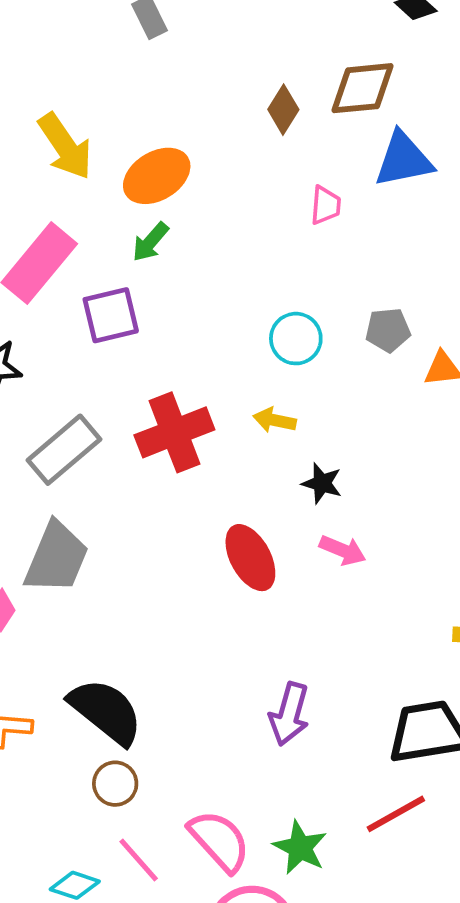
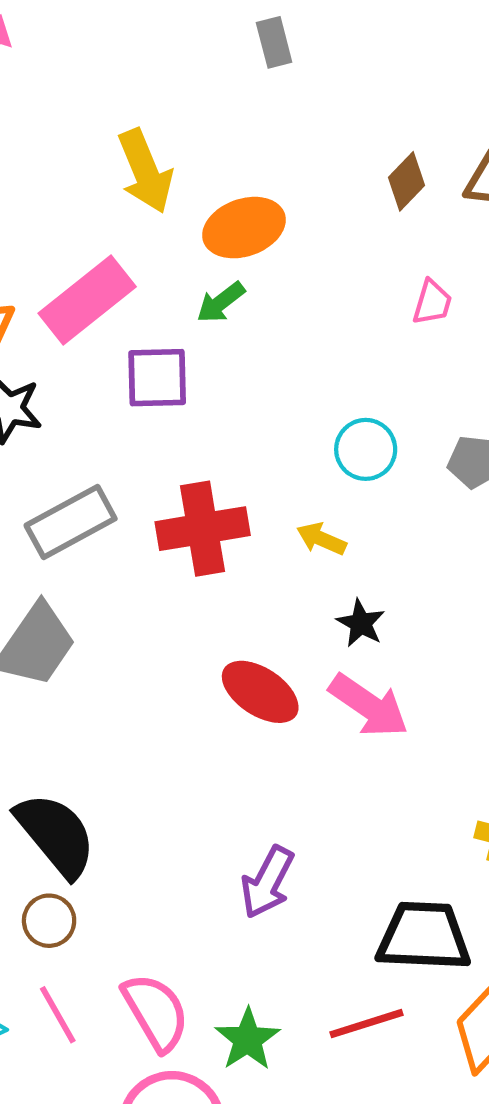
pink arrow: (343, 550) -> (369, 706), size x1.5
red ellipse: (250, 558) -> (260, 692), turned -40

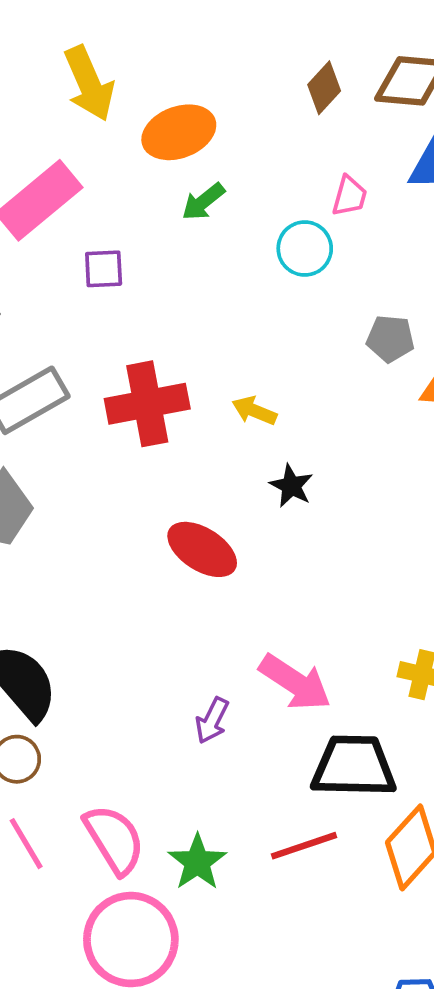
green arrow: (221, 302) -> (203, 202), moved
purple square: (157, 378) -> (104, 269), size x0.7
cyan circle: (366, 449) -> (305, 249), moved
pink arrow: (369, 706) -> (295, 682), moved
purple arrow: (267, 882) -> (212, 720), size x0.7

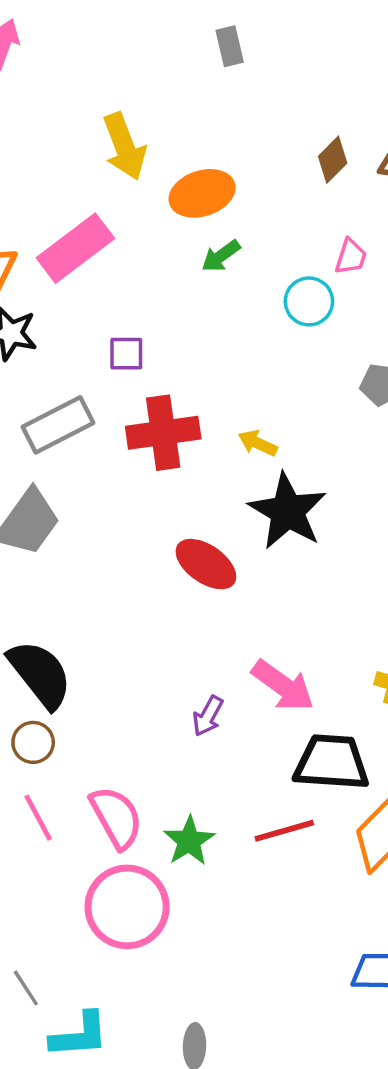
purple square: (104, 269) -> (126, 354), moved
black star: (291, 486) -> (288, 511), size x2.0

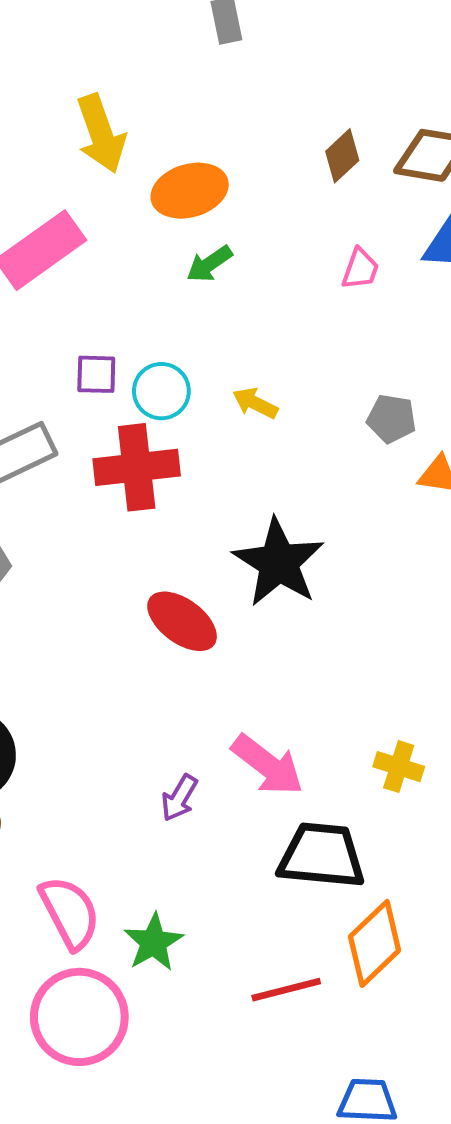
cyan circle: (309, 301) -> (161, 391), moved
yellow arrow: (258, 443) -> (255, 403), moved
red line: (284, 831) -> (286, 990), moved

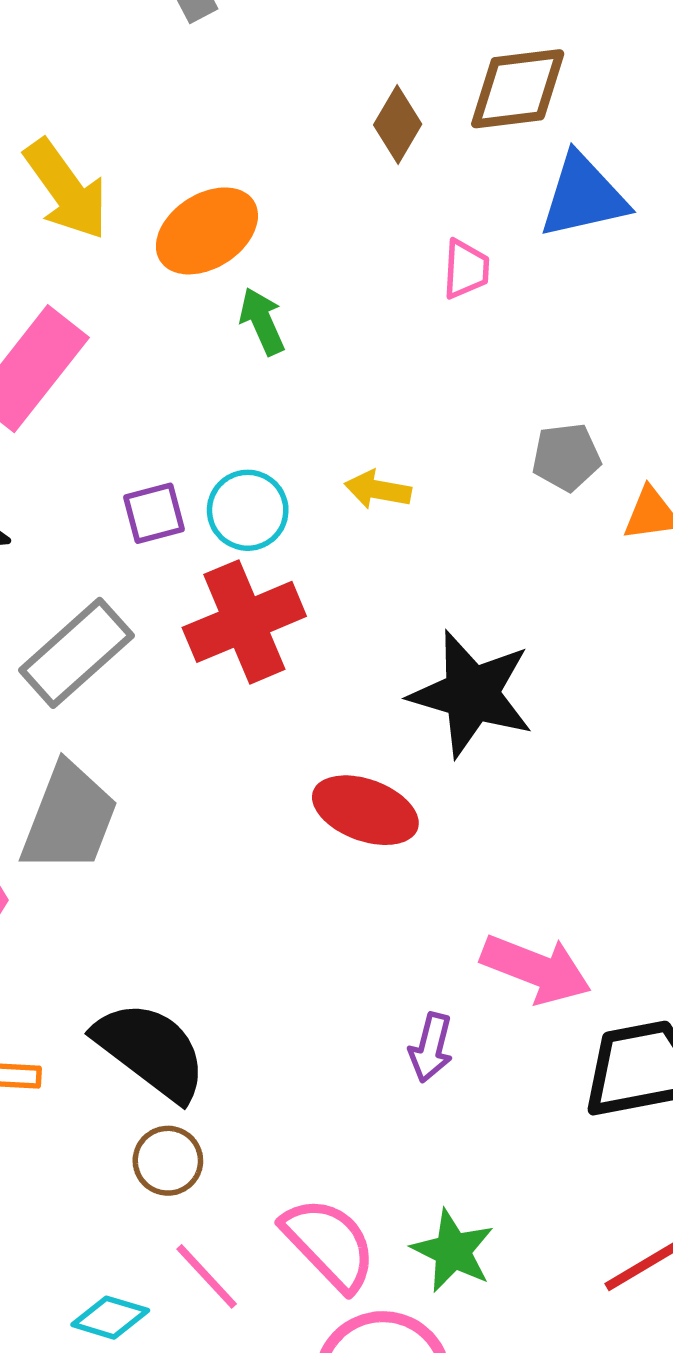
green arrow: (209, 264) -> (262, 321), turned 117

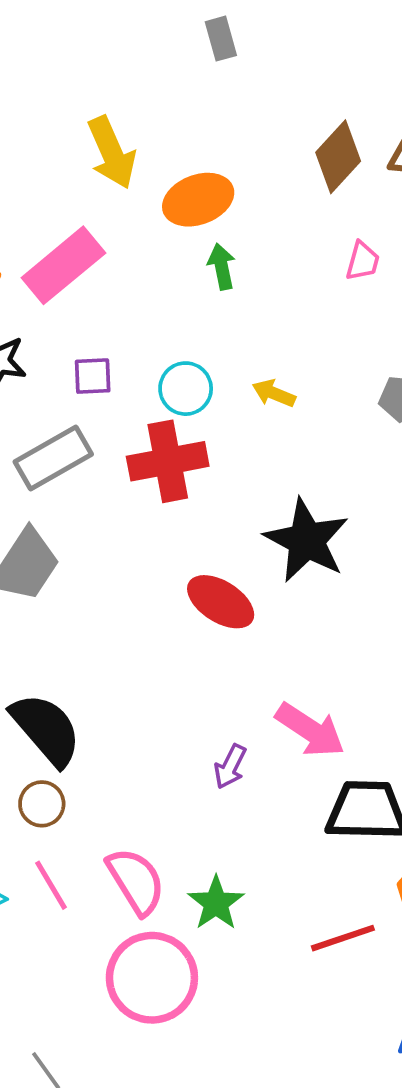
brown diamond: (398, 125) -> (338, 157), size x1.4
purple square: (154, 513) -> (93, 376), moved

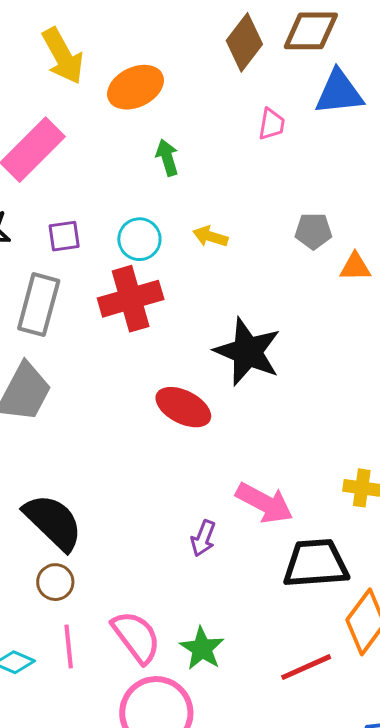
green arrow: (222, 267) -> (167, 158), moved
gray rectangle: (53, 458) -> (39, 305), turned -40
pink line: (51, 885) -> (69, 646), turned 30

